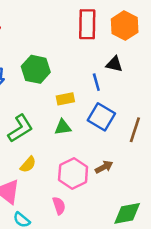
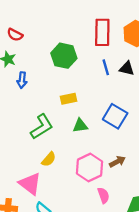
green hexagon: (36, 69) -> (64, 56), moved
blue line: (96, 82) -> (106, 67), moved
yellow rectangle: (65, 99) -> (69, 99), moved
pink semicircle: (59, 206) -> (103, 195), moved

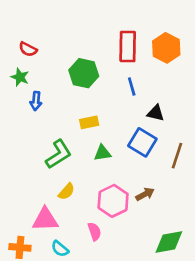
black triangle: (127, 68) -> (156, 113), moved
pink triangle: (30, 184) -> (45, 219), turned -40
pink semicircle: (103, 195) -> (94, 231), moved

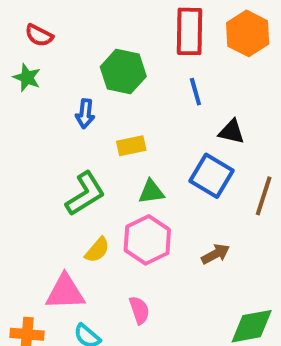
blue arrow: (36, 101) -> (85, 114), moved
pink hexagon: (113, 201) -> (147, 240), moved

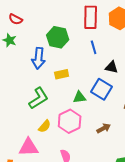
blue arrow: (85, 114) -> (39, 58), size x1.5
green triangle: (151, 192) -> (80, 97), moved

